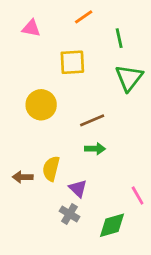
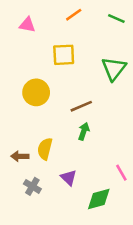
green line: (119, 38) -> (116, 18), moved, turned -54
green arrow: (95, 149) -> (84, 131), turned -72
purple triangle: (78, 188) -> (69, 178), moved
gray cross: (69, 214) -> (32, 186), moved

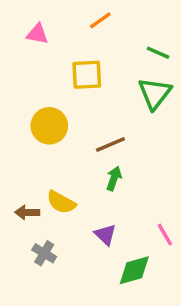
green line: (116, 18) -> (158, 53), moved
yellow semicircle: (45, 149) -> (61, 202), turned -75
purple triangle: (69, 178) -> (105, 235), moved

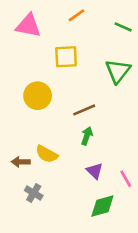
pink triangle: (37, 34) -> (28, 26), size x1.5
green line: (158, 53) -> (123, 27), moved
purple triangle: (105, 235) -> (95, 171), moved

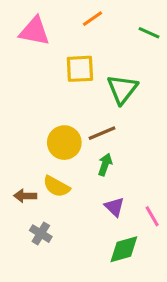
green triangle: (118, 71) -> (122, 89), moved
yellow circle: (38, 96) -> (64, 143), moved

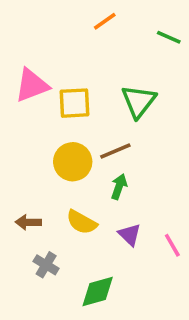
pink triangle: (34, 31) -> (32, 85), moved, turned -32
yellow square: (80, 69) -> (74, 103), moved
yellow semicircle: (56, 186) -> (82, 222), moved
green diamond: (124, 249) -> (98, 292), moved

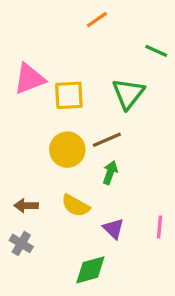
green line: (169, 37) -> (156, 51), moved
purple triangle: (130, 235) -> (113, 229), moved
pink line: (172, 245) -> (160, 227), turned 35
gray cross: (46, 265) -> (21, 243), moved

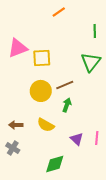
green line: (156, 51) -> (95, 31), turned 64
green triangle: (128, 94) -> (91, 62), moved
purple triangle: (113, 229) -> (77, 139), moved

